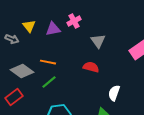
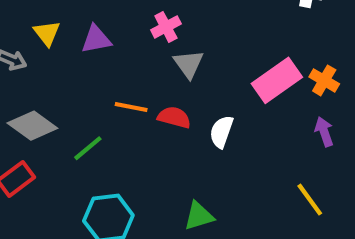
pink cross: (74, 21) -> (166, 27), moved
orange line: (48, 62) -> (131, 107), moved
white semicircle: (114, 93) -> (221, 132), moved

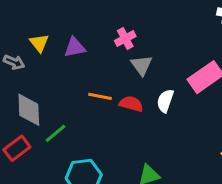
gray diamond: (32, 126) -> (29, 110), turned 52
white semicircle: (221, 132) -> (165, 101), moved
green line: (88, 148) -> (56, 133), moved

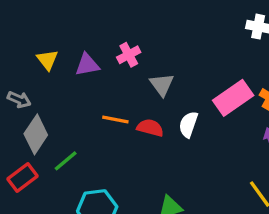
pink cross: (125, 38) -> (129, 55), moved
gray arrow: (14, 62) -> (19, 100), moved
gray diamond: (29, 110) -> (36, 134), turned 36

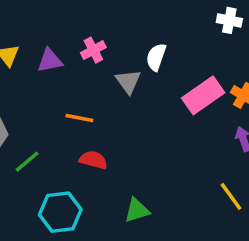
white semicircle: (188, 124) -> (156, 57), moved
red semicircle: (150, 128) -> (93, 160), moved

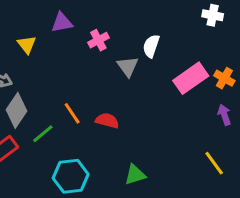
purple triangle: (50, 61) -> (62, 23), moved
orange line: (79, 118) -> (72, 113), moved, turned 45
red semicircle: (93, 160) -> (107, 121), moved

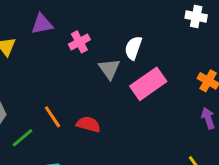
pink rectangle: (191, 78) -> (148, 84), moved

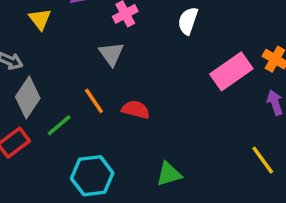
gray triangle: (109, 69) -> (111, 54), moved
pink rectangle: (148, 84) -> (231, 71), moved

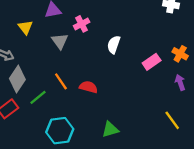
white semicircle: (188, 21) -> (114, 45), moved
gray triangle: (111, 54) -> (60, 41), moved
pink rectangle: (231, 71) -> (152, 62), size x0.7

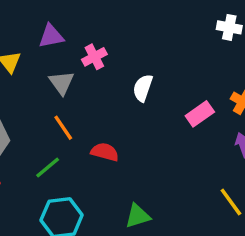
orange line: (61, 81) -> (63, 128), moved
green line: (38, 97) -> (48, 167), moved

